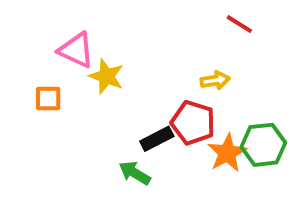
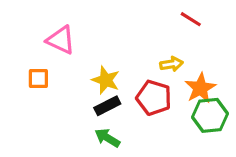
yellow star: (106, 76) -> (106, 80), moved
black rectangle: (157, 139) -> (107, 106), moved
orange star: (227, 153) -> (200, 88), moved

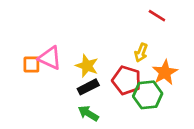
pink triangle: (61, 40) -> (50, 58), moved
yellow arrow: (171, 64) -> (141, 53), turned 120
green hexagon: (210, 115) -> (148, 95), moved

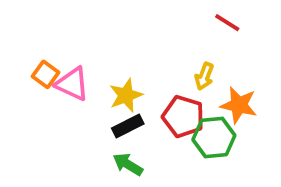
orange square: (31, 64) -> (45, 74), moved, turned 36
yellow star: (87, 66) -> (126, 95), turned 30
orange star: (165, 72) -> (239, 105), turned -30

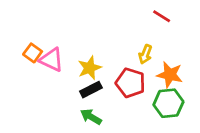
green hexagon: (214, 138) -> (168, 103), moved

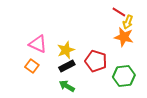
orange square: (33, 53) -> (32, 66), moved
yellow arrow: (145, 54) -> (128, 22), moved
orange star: (170, 75) -> (124, 37), moved

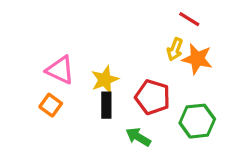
yellow arrow: (128, 22) -> (175, 49), moved
black rectangle: (67, 66) -> (106, 105), turned -63
green arrow: (67, 86) -> (138, 137), moved

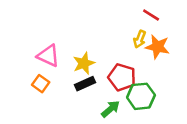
black rectangle: (106, 105) -> (85, 84), turned 66
green hexagon: (197, 121) -> (141, 96), moved
green arrow: (138, 137) -> (110, 109), turned 108

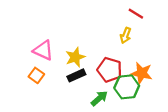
orange star: (157, 47) -> (142, 73), moved

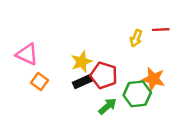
red line: (136, 14) -> (161, 30), moved, turned -35
pink triangle: (43, 50) -> (27, 54), moved
red pentagon: (110, 70) -> (104, 75), moved

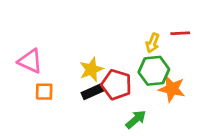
orange square: (39, 82) -> (44, 92), turned -35
green hexagon: (137, 94) -> (154, 71), moved
green arrow: (108, 106) -> (136, 119), moved

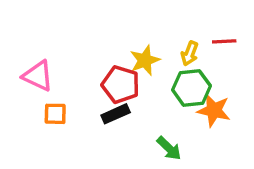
yellow star: (91, 69) -> (145, 60), moved
red pentagon: (116, 85) -> (121, 84), moved
green arrow: (136, 119) -> (169, 148), turned 85

